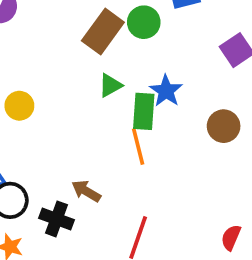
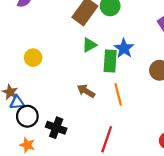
orange line: (138, 147) -> (118, 94), moved
brown arrow: (86, 191) -> (86, 91), moved

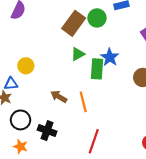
brown arrow: (86, 91) -> (59, 97), moved
orange line: (118, 94) -> (83, 102), moved
blue triangle: (17, 102) -> (11, 84), moved

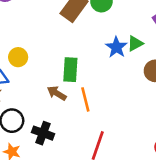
green triangle: (78, 54) -> (135, 43), moved
green rectangle: (97, 69) -> (70, 70), moved

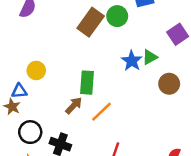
brown arrow: (57, 93) -> (74, 106), turned 102
orange line: (85, 99) -> (101, 112), turned 60

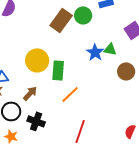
green triangle: (150, 57) -> (110, 49), turned 40
yellow circle: (36, 70) -> (37, 60), moved, size x1.5
brown arrow: (74, 106) -> (30, 93), moved

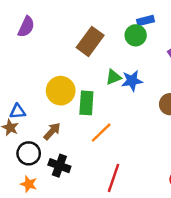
green circle: (83, 15) -> (136, 35), moved
green triangle: (110, 49) -> (114, 77), moved, turned -32
blue star: (95, 52) -> (132, 81), turned 30

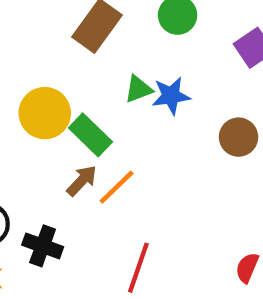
green rectangle: (86, 103) -> (90, 135), turned -50
brown arrow: (52, 131) -> (82, 181), moved

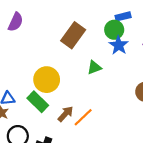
blue star: (171, 96) -> (119, 45), moved, turned -30
green rectangle: (90, 135) -> (38, 102), moved

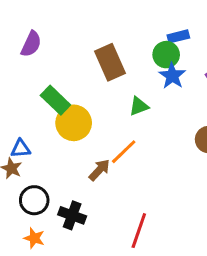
brown rectangle: (73, 35) -> (110, 62), turned -60
green rectangle: (38, 102) -> (55, 100), moved
orange line: (83, 117) -> (124, 152), moved

